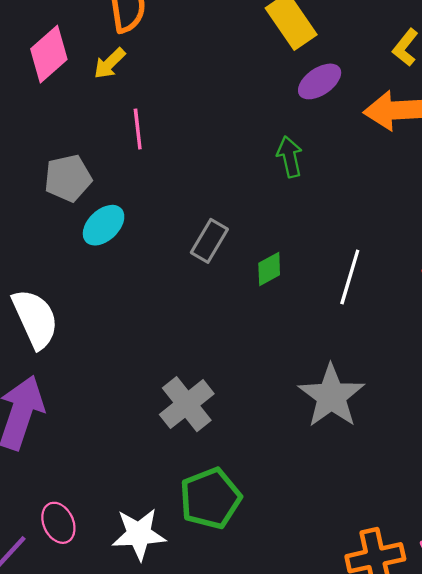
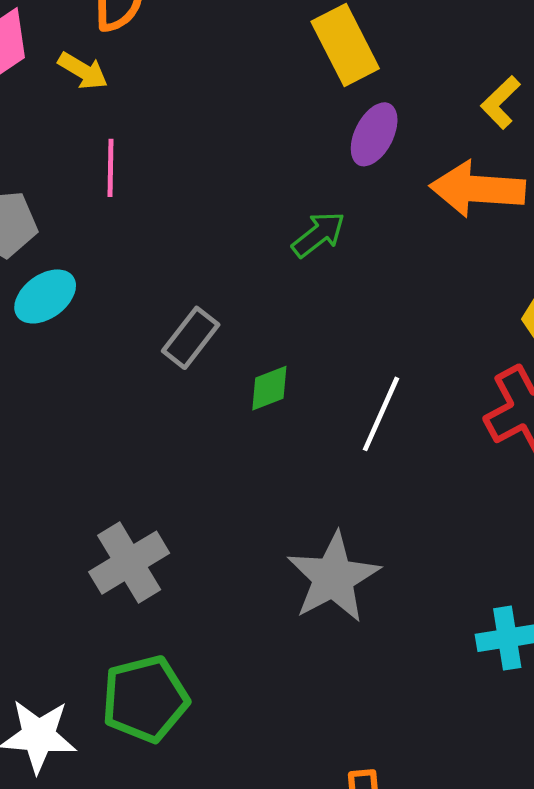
yellow arrow: (110, 63) -> (83, 71), turned -112
purple ellipse: (320, 81) -> (374, 134), turned -36
green arrow: (290, 157) -> (318, 234), turned 57

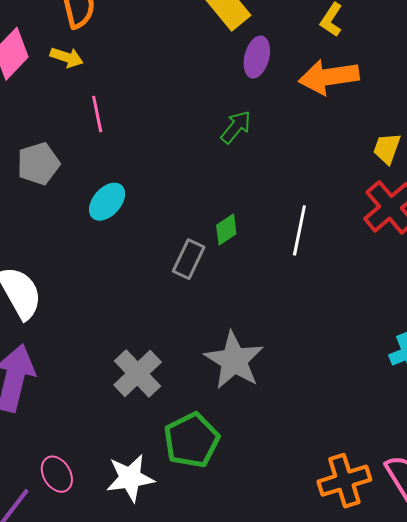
cyan ellipse: (45, 296) -> (107, 202), moved
gray rectangle: (191, 338) -> (189, 259), moved
gray cross: (129, 563) -> (138, 374), moved
gray star: (333, 577) -> (234, 360), moved

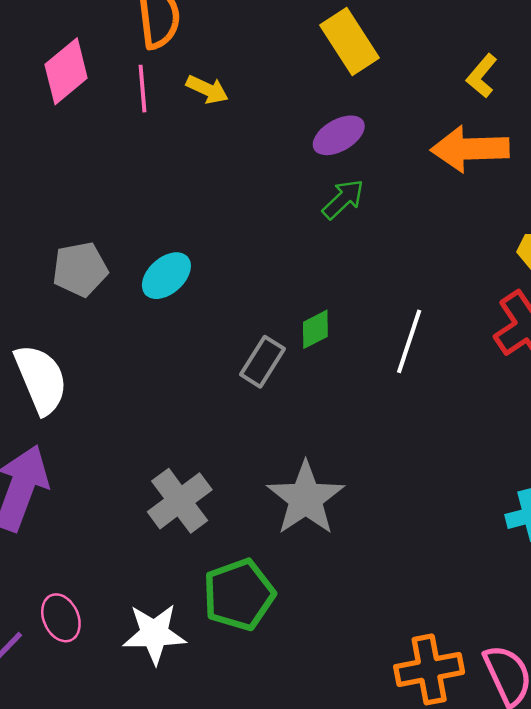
yellow arrow: (67, 57) -> (207, 89), moved
purple ellipse: (257, 57) -> (339, 135), moved, turned 39
pink line: (97, 114) -> (143, 89), moved
gray pentagon: (38, 164) -> (80, 269), moved

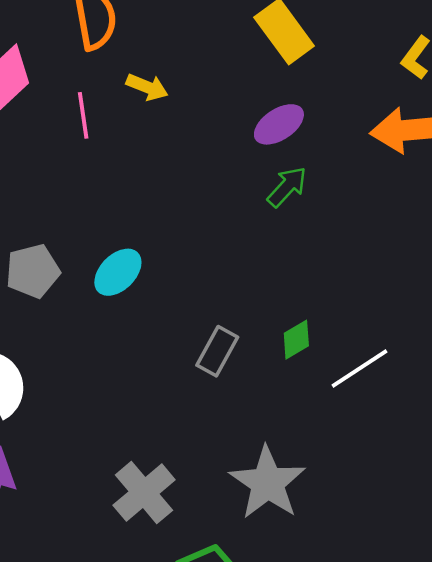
pink line: (143, 89) -> (83, 115), moved
green diamond: (315, 329) -> (296, 340), moved
white line: (409, 341) -> (359, 368), moved, turned 42

